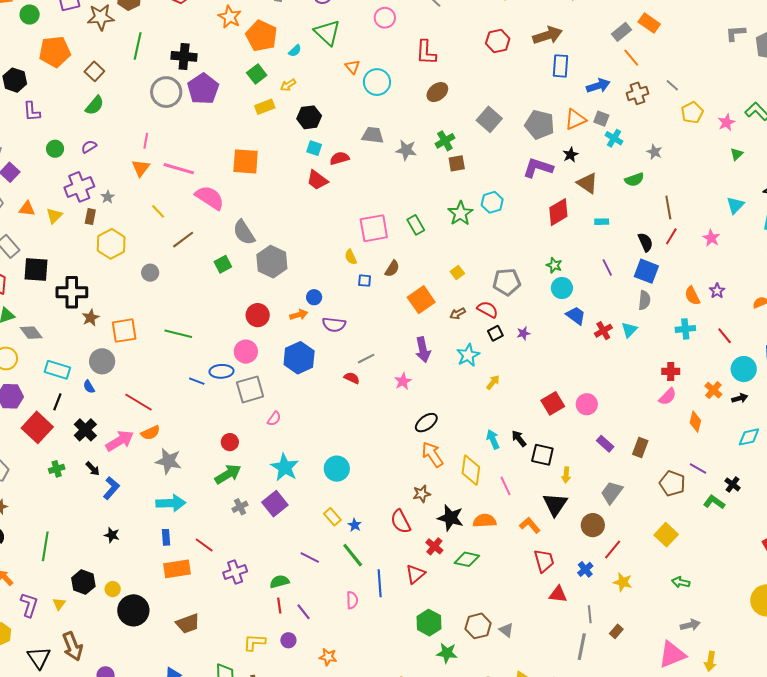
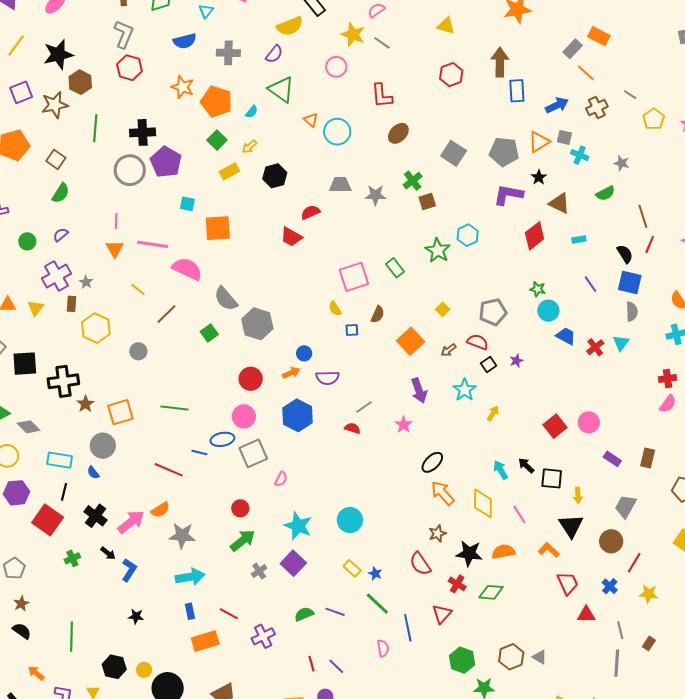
brown arrow: (548, 35) -> (500, 62), turned -64
cyan square: (314, 148) -> (187, 204), moved
red line: (138, 402) -> (169, 470), moved
green semicircle: (279, 582) -> (304, 614), moved

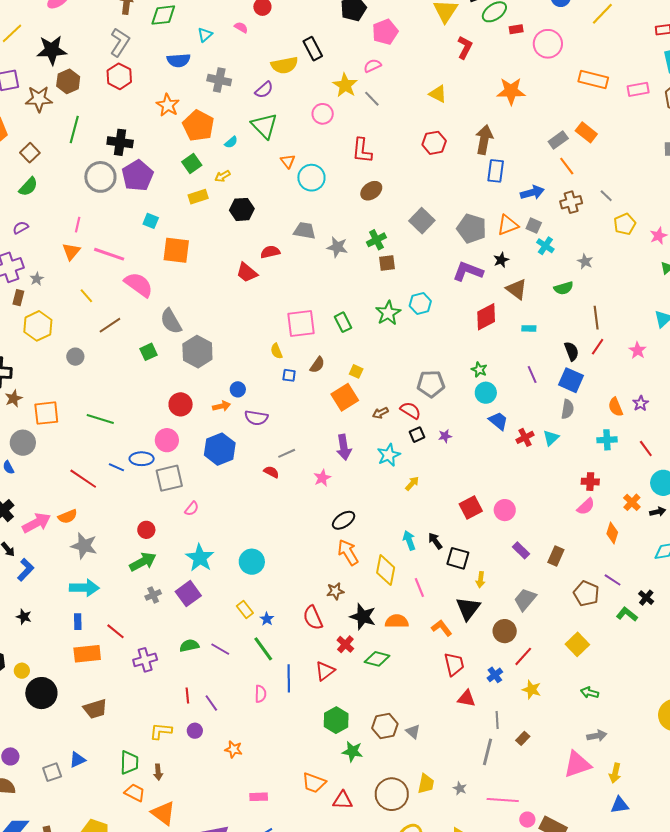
yellow square: (443, 309) -> (356, 371), moved, turned -32

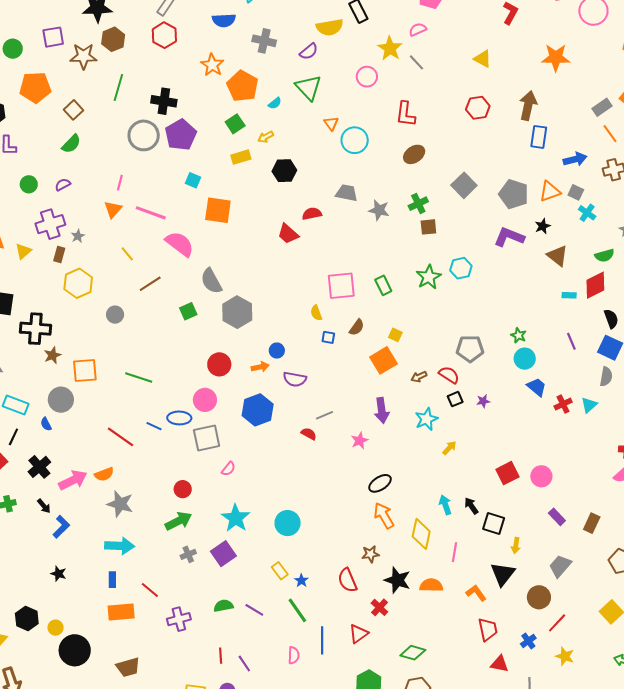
red diamond: (486, 317) -> (595, 285), moved
pink line: (419, 588) -> (455, 552), turned 30
green diamond: (377, 659) -> (413, 653), moved

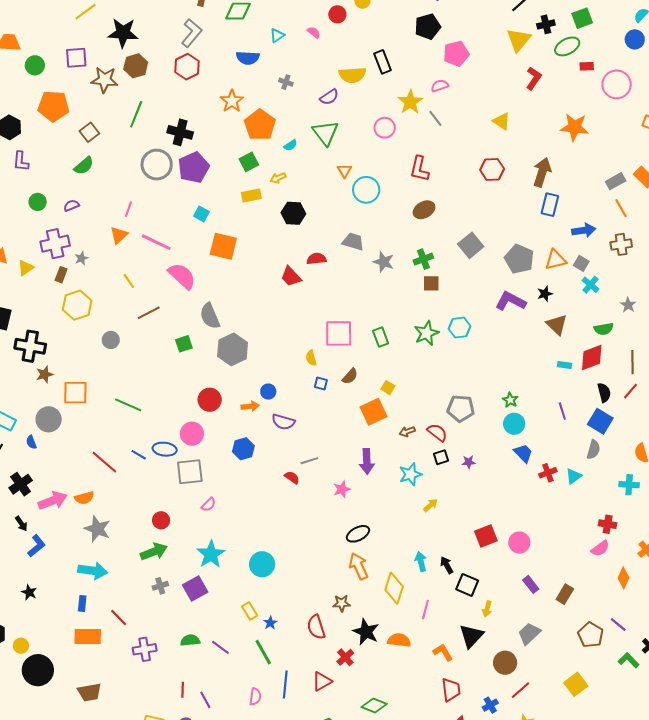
gray cross: (264, 41) -> (286, 82), size x0.6
blue hexagon: (258, 410) -> (243, 449), size x0.7

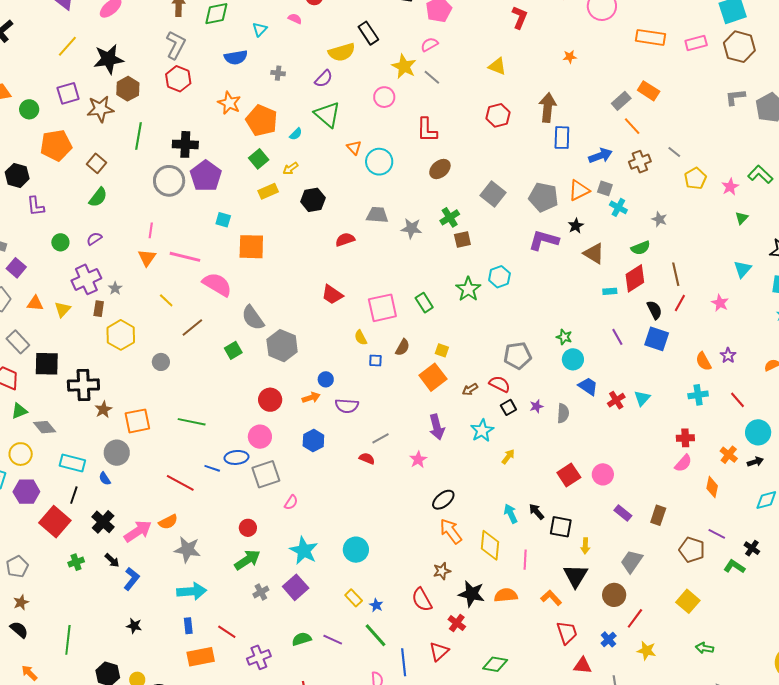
orange star: (574, 127) -> (570, 57), size x0.5
red trapezoid: (291, 277) -> (332, 295), moved
gray semicircle: (593, 450) -> (563, 413), moved

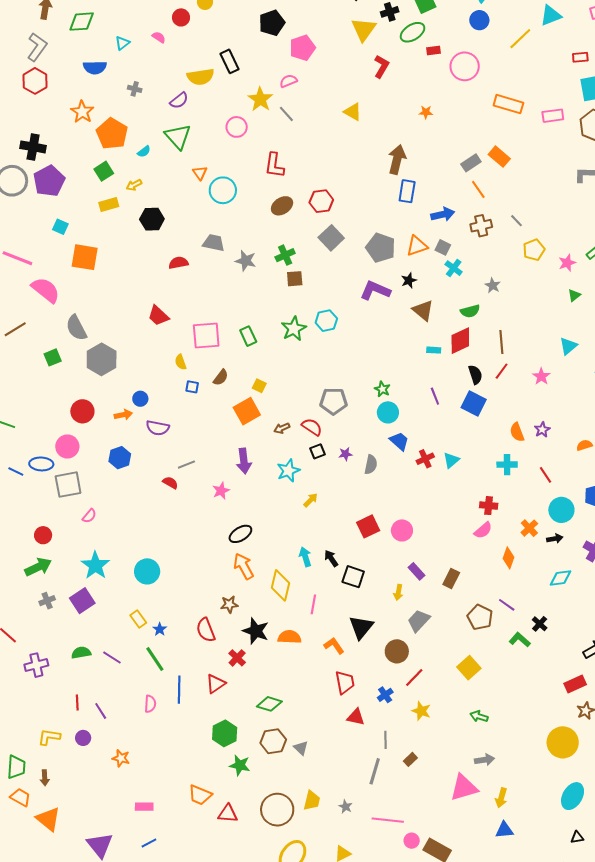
red hexagon: (498, 115) -> (321, 201), moved
yellow arrow: (585, 546) -> (398, 592), moved

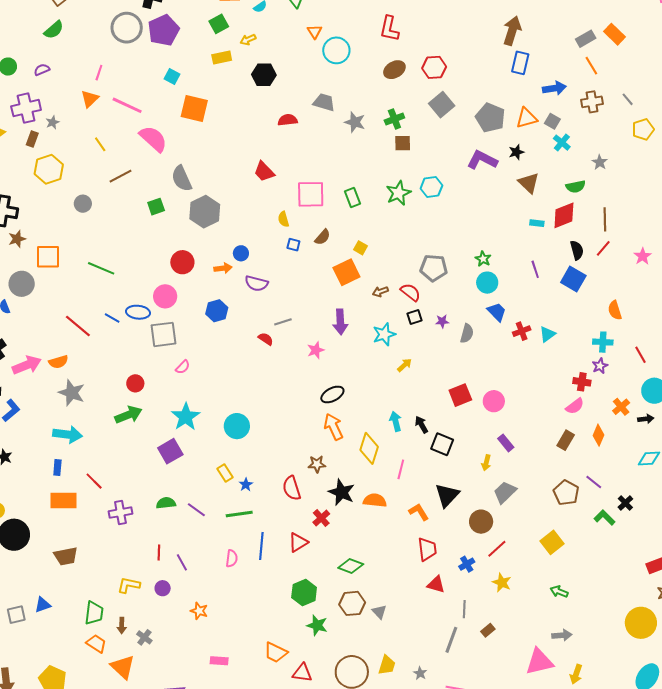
purple star: (542, 430) -> (600, 366), moved
brown rectangle: (451, 578) -> (566, 440), moved
gray cross: (47, 601) -> (144, 637), moved, turned -35
green line: (155, 659) -> (239, 514), turned -68

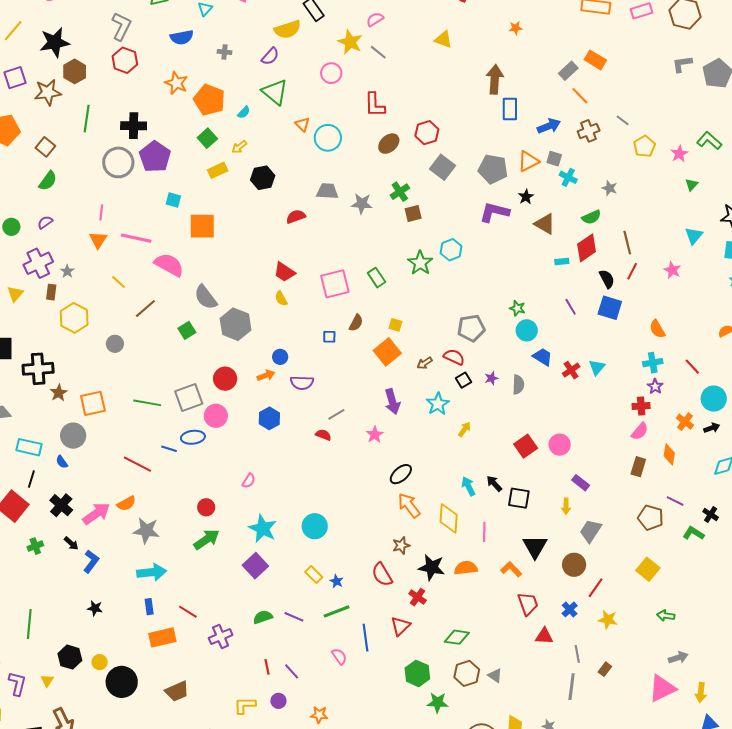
yellow semicircle: (283, 219) -> (281, 298), moved
gray square: (163, 334) -> (189, 397), moved
pink semicircle: (232, 558) -> (339, 656), turned -30

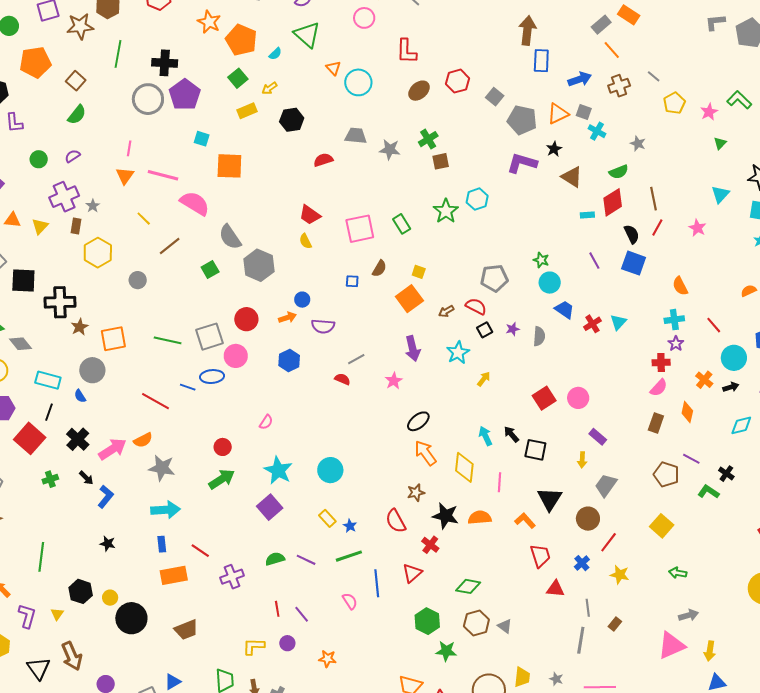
gray square: (442, 167) -> (495, 97), moved, size x0.7

